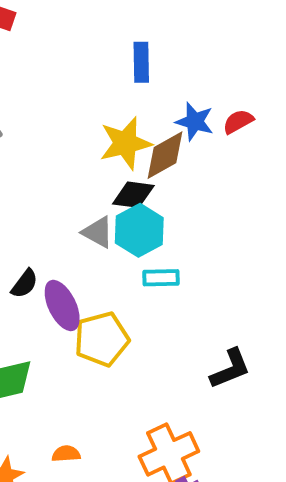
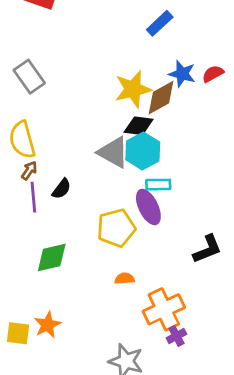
blue rectangle: (141, 62) -> (160, 23), moved, turned 48
gray triangle: (98, 232) -> (113, 152), size x1.4
purple ellipse: (62, 305) -> (148, 207), moved
orange semicircle: (66, 454) -> (125, 279), moved

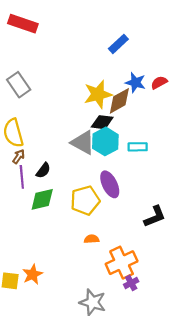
cyan rectangle: (158, 185) -> (138, 147), moved
green diamond: (52, 257) -> (42, 199), moved

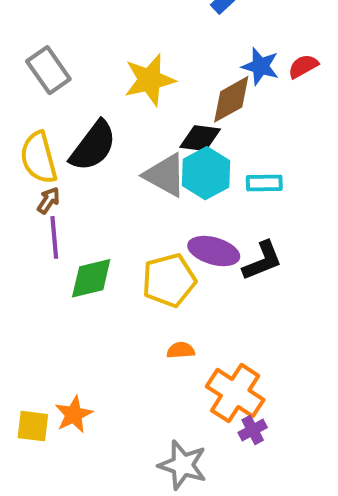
yellow star: (98, 94) -> (150, 80), moved
black semicircle: (43, 170) -> (93, 146), moved, size x1.8
purple ellipse: (110, 184) -> (214, 251), turned -48
black L-shape: (155, 217) -> (262, 261), moved
orange cross: (122, 263) -> (235, 393), turned -32

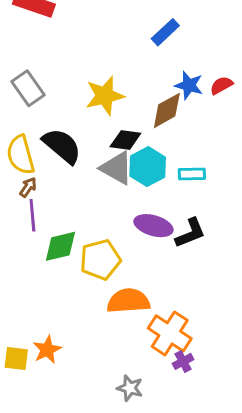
black diamond: (200, 138) -> (125, 140), moved
black semicircle: (93, 146) -> (62, 146), turned -87
yellow pentagon: (169, 280) -> (100, 260), moved
orange semicircle: (181, 350) -> (128, 301), size x2.0
gray star: (183, 465) -> (130, 388), size x0.7

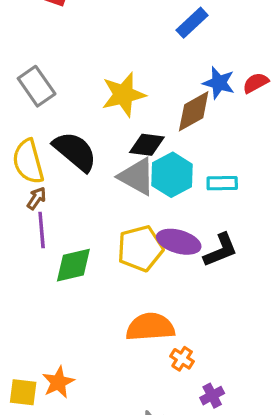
yellow pentagon: (100, 260) -> (140, 248), moved
orange cross: (170, 333) -> (182, 359), moved, size x0.5

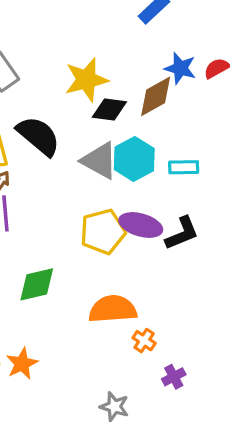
black diamond: (147, 145) -> (109, 109), moved
green diamond: (73, 265) -> (37, 284), moved

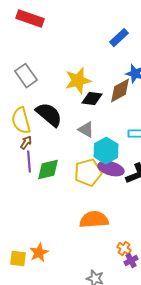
cyan hexagon: (134, 159) -> (106, 151), moved
gray triangle: (100, 161) -> (86, 130), size x0.7
green diamond: (37, 284) -> (48, 170), moved
orange cross: (144, 341) -> (124, 249), moved

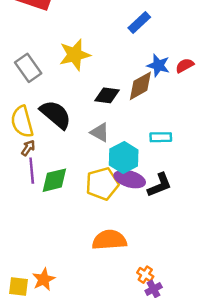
yellow star: (78, 81) -> (75, 55), moved

